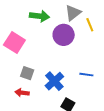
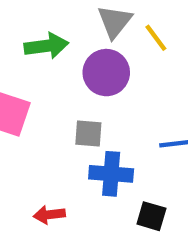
gray square: (27, 73) -> (88, 133), moved
blue cross: (54, 81) -> (111, 174), turned -30

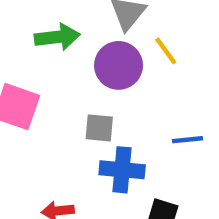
yellow line: (156, 38) -> (166, 51), moved

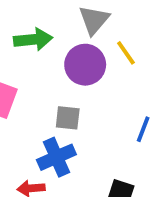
blue line: (188, 140) -> (143, 129), turned -64
blue cross: (122, 170) -> (56, 157), moved, turned -30

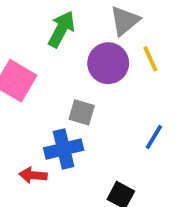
green arrow: (33, 39) -> (61, 29), turned -66

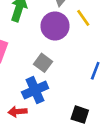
gray square: (82, 112) -> (43, 63), turned 30

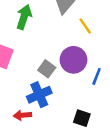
purple circle: (55, 26) -> (73, 60), moved

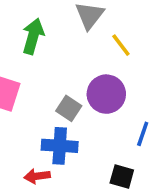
blue line: (97, 76) -> (143, 134), moved
blue cross: (39, 95) -> (60, 146), turned 30

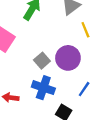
blue cross: (60, 146) -> (43, 88), moved

